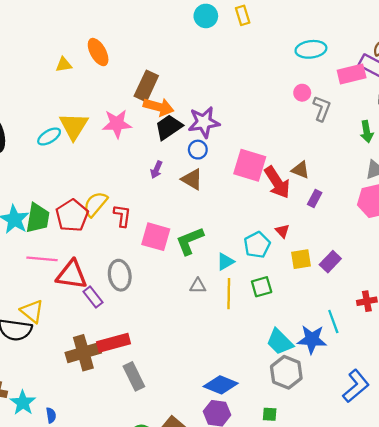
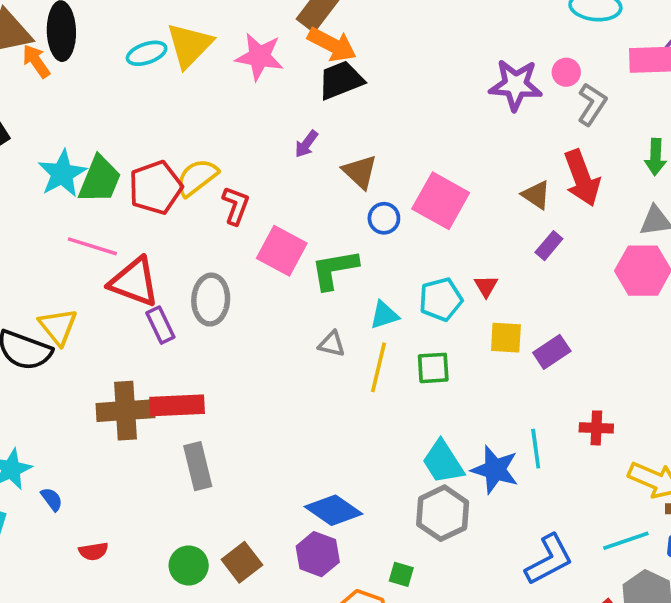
purple star: (204, 122) -> (516, 85), moved
blue circle: (198, 150) -> (384, 218), moved
pink square: (250, 165) -> (441, 201), moved
red arrow: (277, 182) -> (582, 178), moved
blue semicircle: (51, 415) -> (52, 499), turned -40

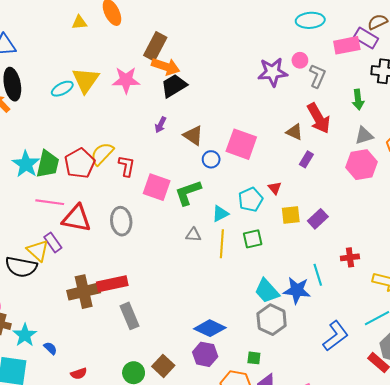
purple rectangle: (160, 325) -> (53, 242), moved

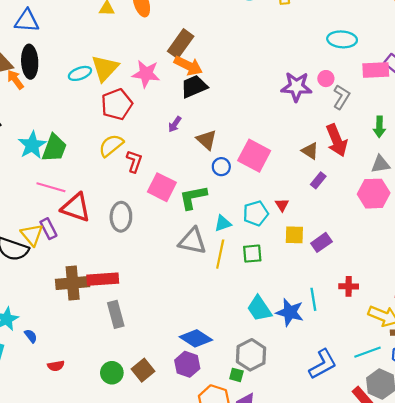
red pentagon: (80, 163) -> (117, 104), moved
gray triangle: (193, 235) -> (192, 241), size x1.8
gray hexagon: (272, 320) -> (251, 355), moved

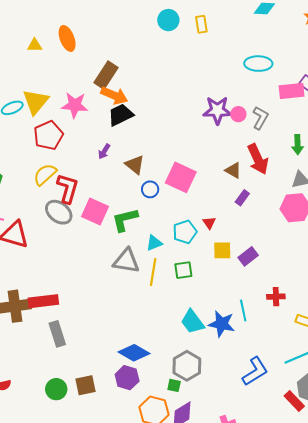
pink circle: (326, 79) -> (238, 114), moved
red L-shape: (134, 161) -> (68, 188), size x1.4
gray ellipse: (121, 217) -> (59, 212), moved, turned -52
brown square: (143, 370) -> (86, 385), turned 30

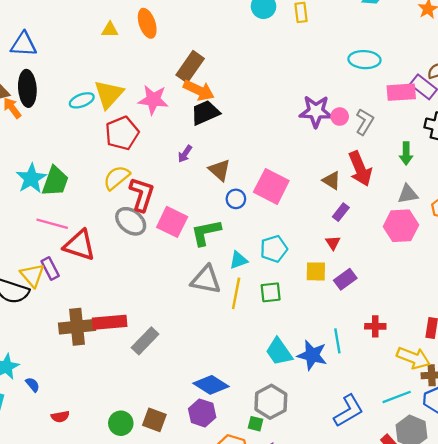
red triangle: (209, 223) -> (333, 243), moved
gray rectangle: (57, 334) -> (145, 341), moved, turned 60
brown square: (86, 385) -> (154, 420), turned 30

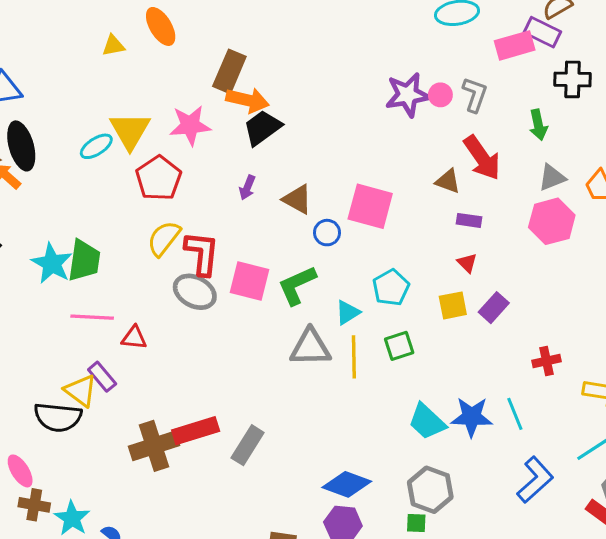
purple rectangle: (341, 212) -> (469, 220), turned 72
red triangle: (79, 245) -> (134, 338), size x0.6
cyan line: (337, 341) -> (515, 414), moved

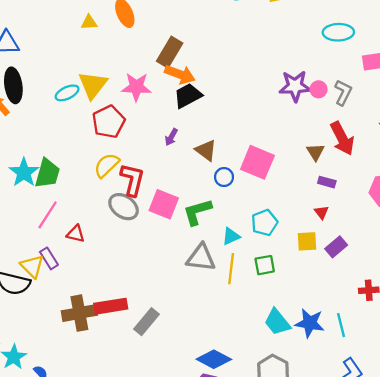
brown triangle: (448, 181) -> (316, 152), turned 30
pink line: (92, 317) -> (48, 215), turned -68

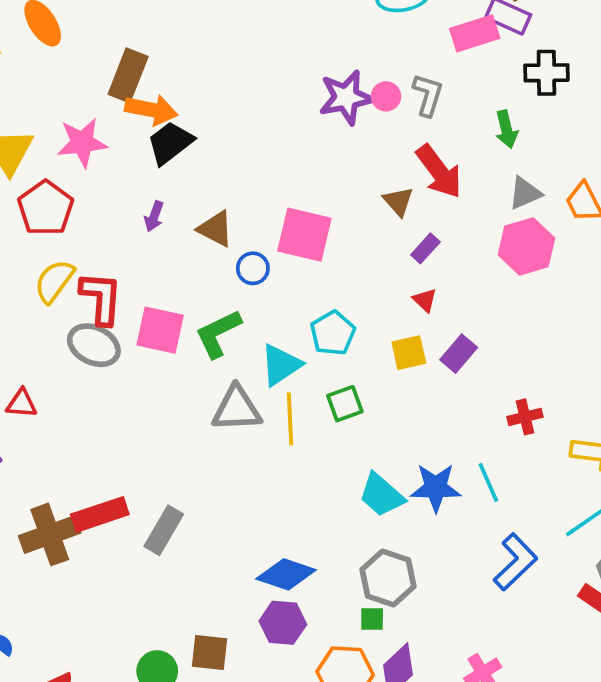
purple rectangle: (327, 182) -> (425, 248), turned -54
cyan triangle: (231, 236) -> (281, 365), size x1.4

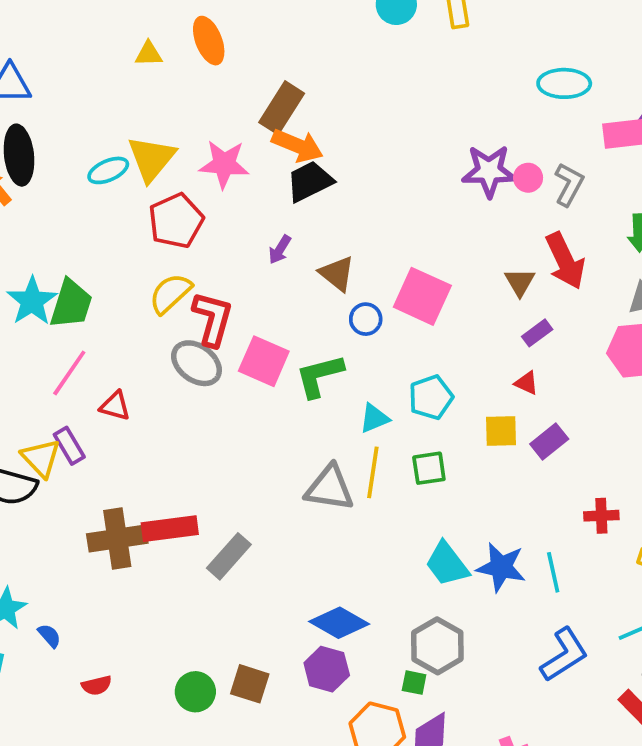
red triangle: (425, 300) -> (526, 383), turned -30
cyan triangle: (281, 365) -> (374, 418), size x0.7
gray triangle: (237, 409) -> (330, 488), moved

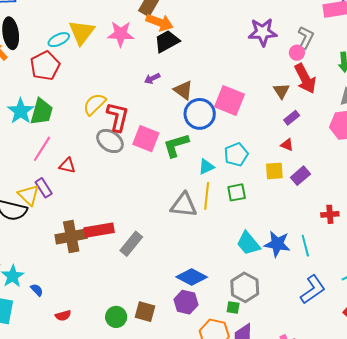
pink circle: (528, 178) -> (297, 53), moved
red pentagon: (176, 221) -> (45, 66), moved
purple arrow: (280, 250) -> (152, 78), turned 35
blue circle: (366, 319) -> (200, 114), size x1.8

